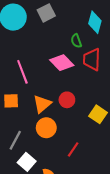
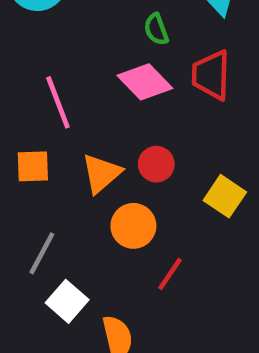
green semicircle: (76, 41) -> (156, 29), moved
orange circle: (46, 128) -> (133, 226), moved

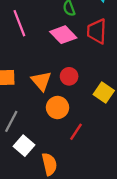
pink line: (58, 102) -> (19, 23), moved
orange triangle: (101, 173) -> (41, 81), turned -30

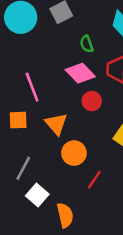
pink line: (19, 23) -> (32, 87), moved
red circle: (69, 76) -> (92, 101), moved

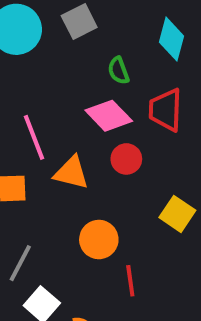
orange triangle: (56, 124) -> (71, 173), moved, turned -35
red line: (94, 180) -> (130, 281), turned -42

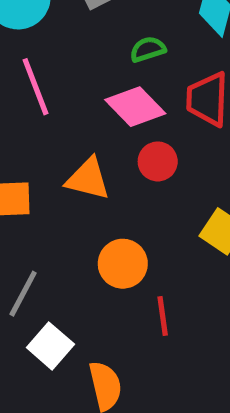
green semicircle: (118, 71) -> (148, 49), turned 92
pink line: (34, 137) -> (36, 87), moved

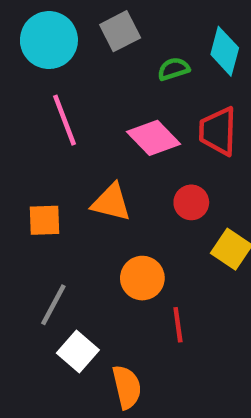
green semicircle: (148, 49) -> (174, 69), moved
red circle: (158, 161) -> (191, 202), moved

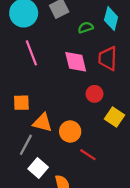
pink diamond: (153, 138) -> (76, 62), turned 30
orange triangle: (111, 202) -> (42, 123), moved
red line: (178, 325) -> (88, 155), turned -49

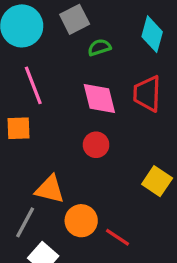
green semicircle: (86, 27) -> (99, 47), moved
red circle: (94, 94) -> (96, 145), moved
orange square: (21, 103) -> (18, 128), moved
orange circle: (70, 131) -> (81, 221), moved

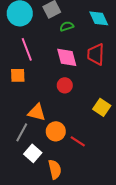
cyan diamond: (152, 34) -> (99, 18), turned -40

